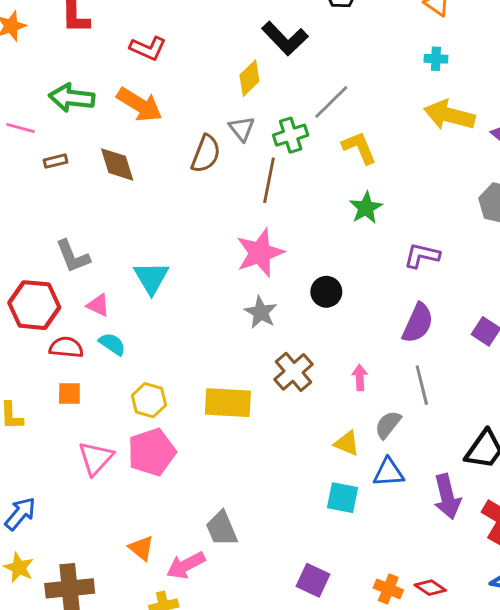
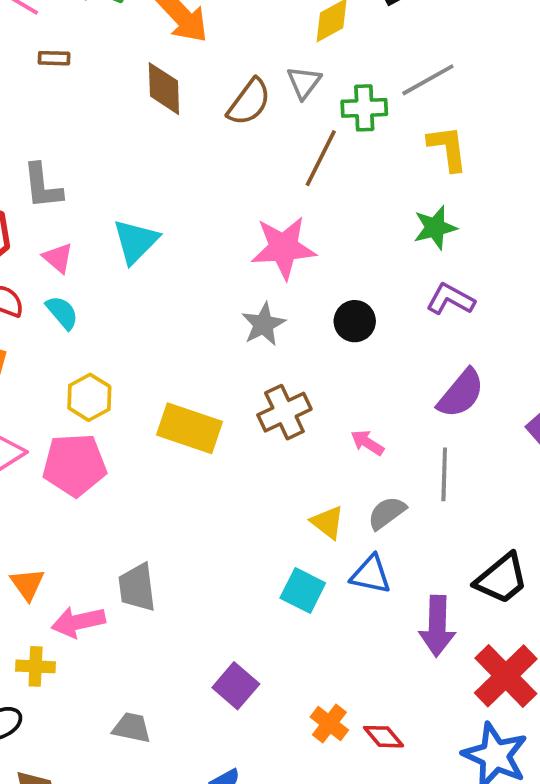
brown diamond: (117, 164) -> (164, 89), moved
purple L-shape: (422, 256) -> (450, 299), moved
pink arrow: (360, 377) -> (367, 443), turned -70

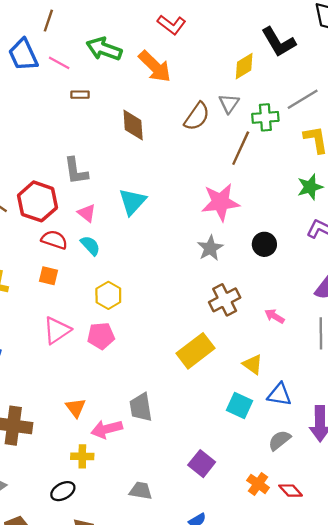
brown diamond: (164, 89) -> (133, 125), moved
yellow rectangle: (190, 428) -> (196, 351), moved, turned -54
pink pentagon: (74, 465) -> (101, 336), size x0.7
gray semicircle: (387, 513) -> (279, 440), moved

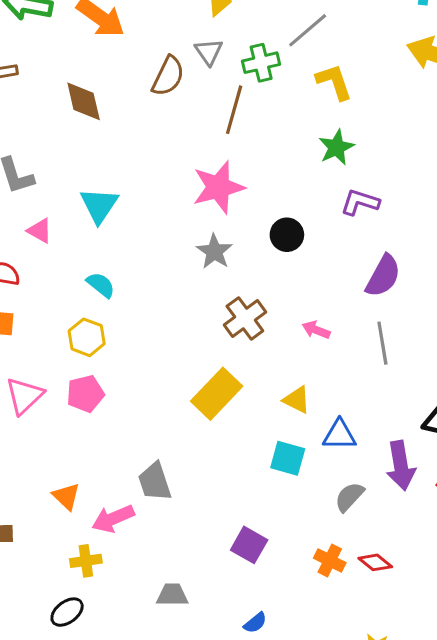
cyan semicircle: (90, 246) -> (101, 285), moved

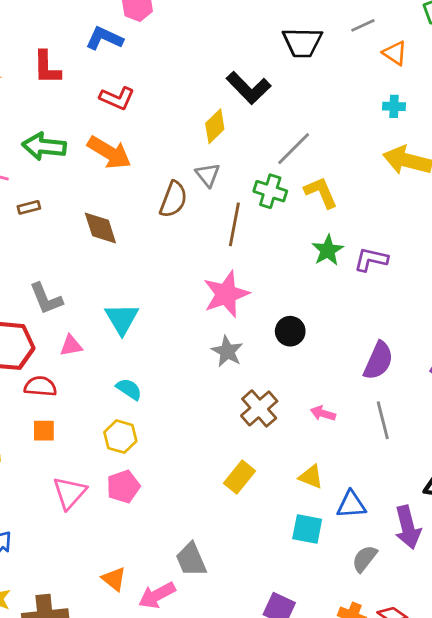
green cross: (261, 63) -> (270, 191), moved, turned 36
purple L-shape: (360, 202) -> (371, 259), moved
pink triangle: (40, 231) -> (71, 346), turned -35
yellow rectangle: (217, 394) -> (240, 477), size x0.7

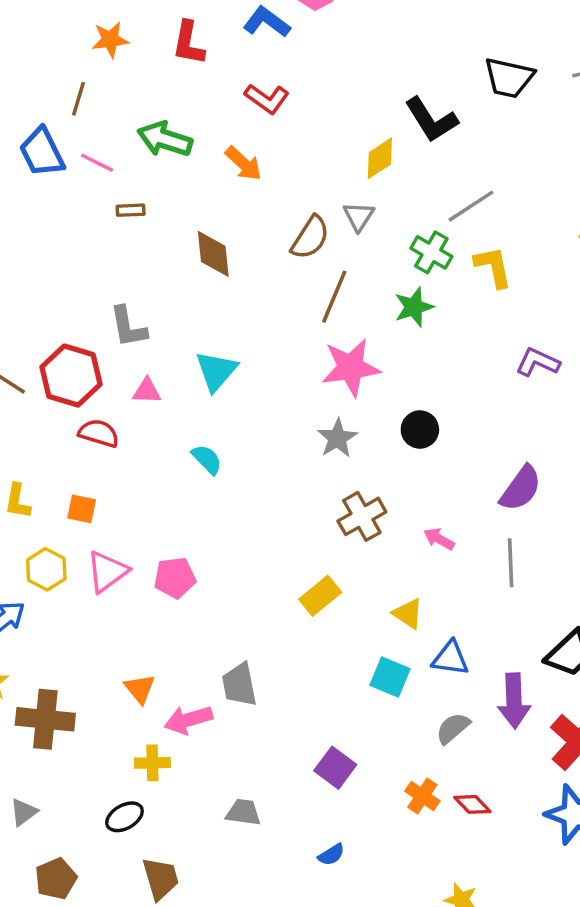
orange arrow: (109, 152) -> (243, 163), size x0.7
brown line: (234, 224) -> (334, 297), moved
green star: (328, 250) -> (414, 307), moved
orange square: (44, 431) -> (82, 509), moved
yellow hexagon: (120, 437) -> (46, 569), moved

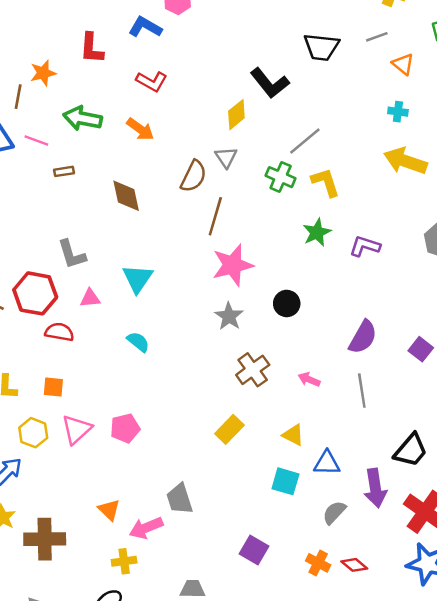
orange star: (110, 40) -> (43, 73), moved
green star: (414, 307) -> (317, 232), moved

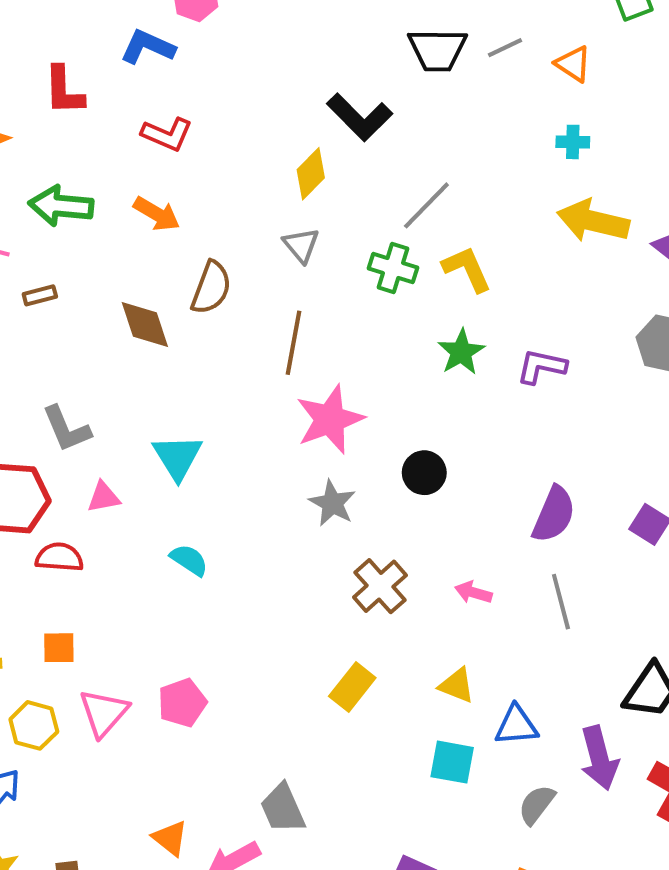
gray line: (377, 37) -> (505, 48), moved
brown semicircle: (193, 176) -> (211, 288), moved

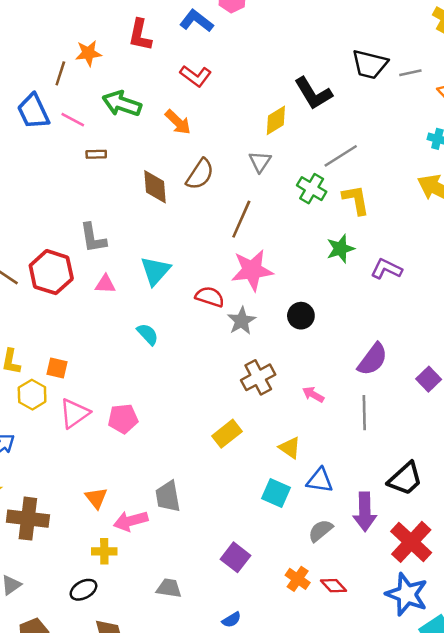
red semicircle: (59, 557) -> (210, 297), moved
yellow hexagon: (34, 725) -> (32, 395), moved

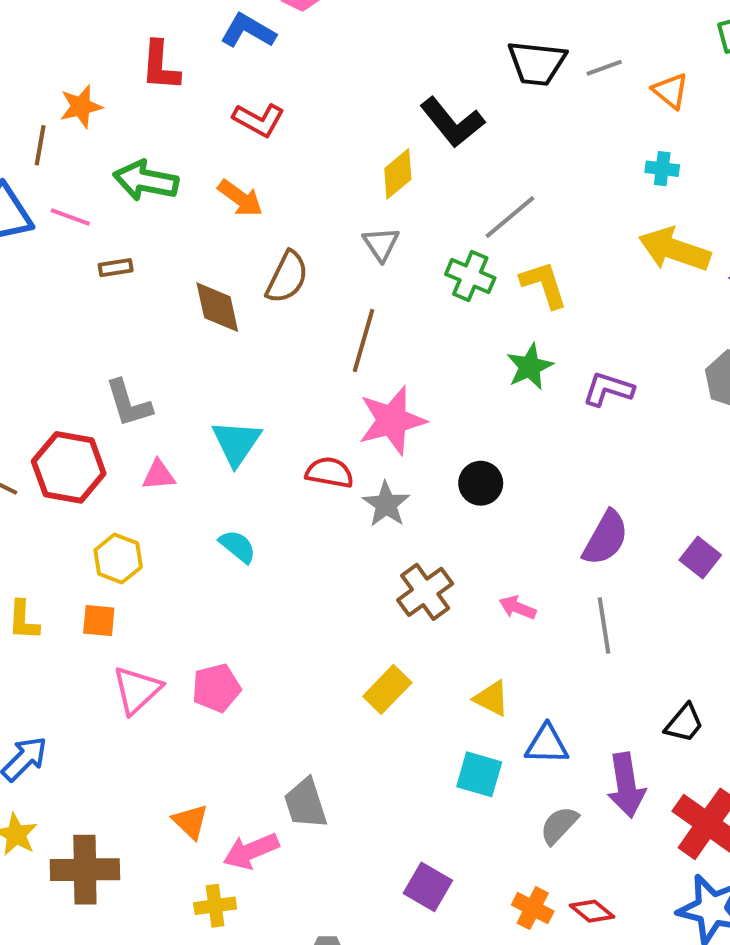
yellow hexagon: (32, 395) -> (118, 559), moved
black trapezoid: (405, 479) -> (684, 723), size x0.7

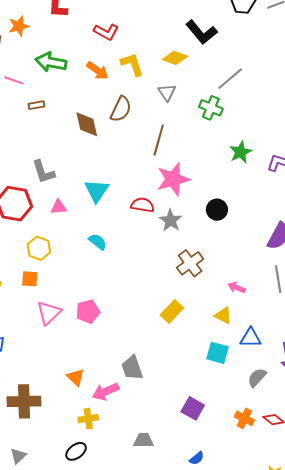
yellow diamond: (398, 174) -> (175, 58), turned 60
yellow L-shape: (544, 285) -> (132, 64), moved
pink arrow: (518, 608) -> (237, 288), moved

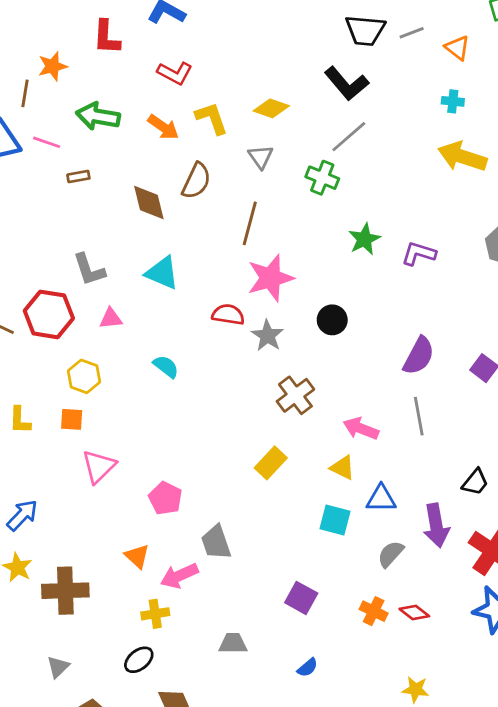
black L-shape: (201, 32) -> (346, 84), moved
cyan triangle: (97, 191) -> (162, 273), moved, turned -40
pink arrow: (237, 288) -> (361, 429), size x1.4
pink pentagon: (88, 311) -> (165, 498), moved, turned -30

